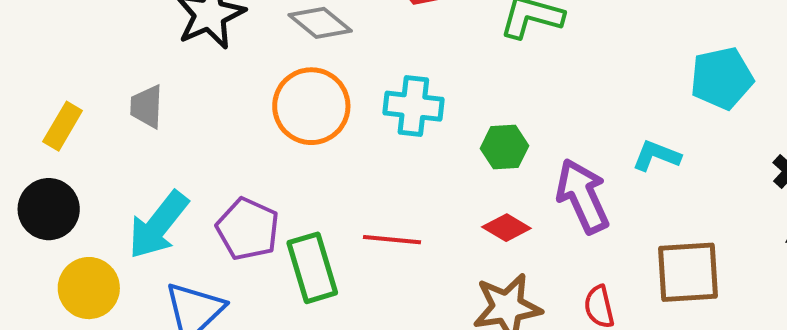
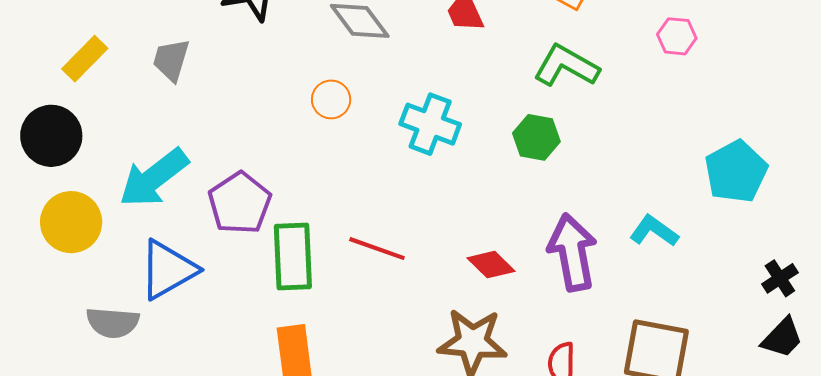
cyan pentagon: (722, 78) -> (736, 172), turned -30
orange circle: (311, 106) -> (331, 99), size x0.5
green hexagon: (504, 147) -> (536, 137), moved

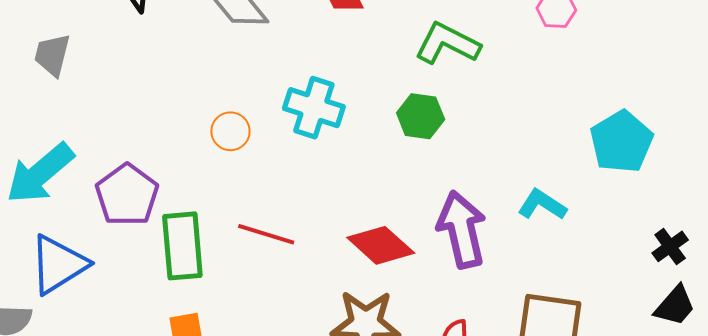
orange circle: (331, 99) -> (230, 131), moved
red diamond: (491, 265) -> (381, 245), size x1.4

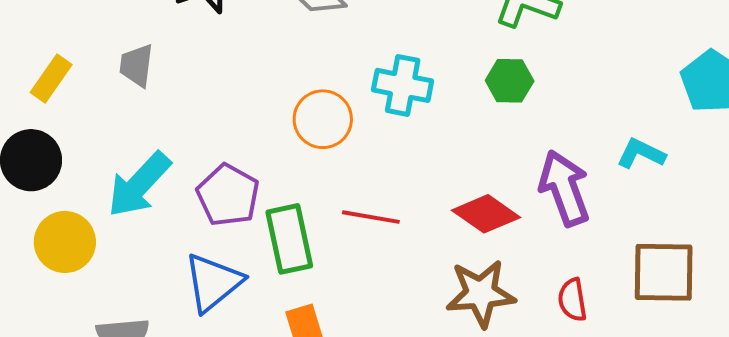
orange circle: (230, 131) -> (323, 119), size x1.5
blue triangle: (58, 264) -> (213, 282), moved

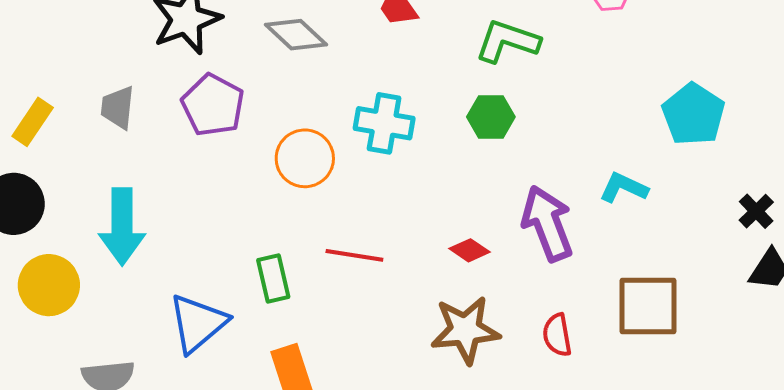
cyan arrow: (139, 185) -> (122, 227), turned -42
purple pentagon: (228, 195) -> (213, 105), moved
red diamond: (486, 214) -> (469, 250), size x0.6
green rectangle: (289, 239) -> (273, 279), size x0.7

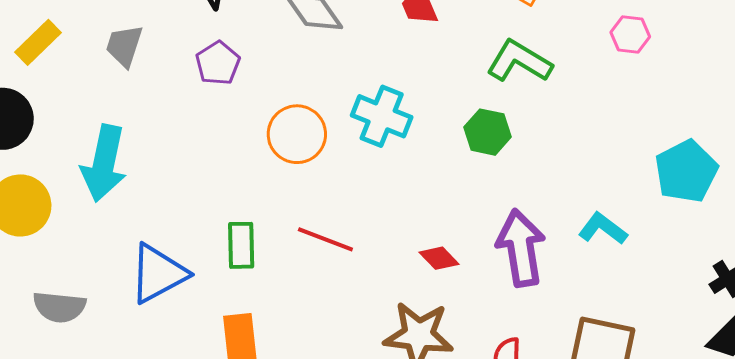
purple pentagon: (213, 105) -> (218, 63), size x0.7

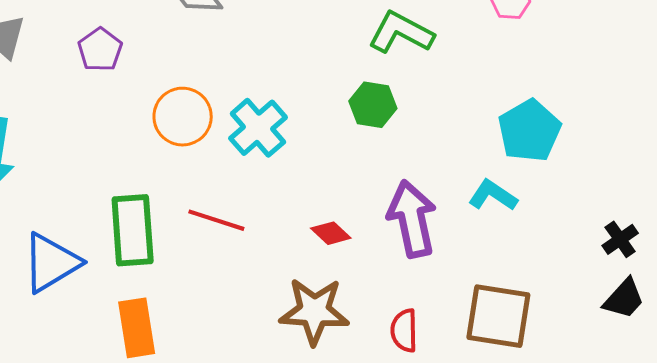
cyan cross: (382, 116) -> (258, 128), moved, turned 30
cyan pentagon: (686, 171) -> (529, 131), moved
green rectangle: (241, 245) -> (133, 230), size x1.5

